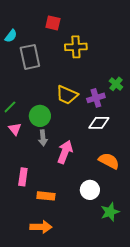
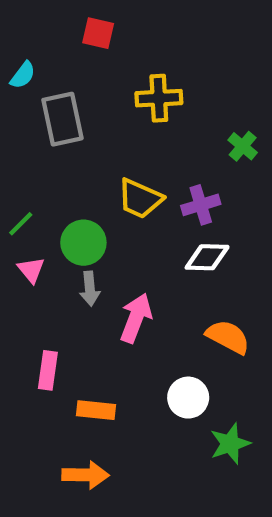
red square: (53, 23) -> (98, 33), moved
green cross: (116, 84) -> (243, 146), moved

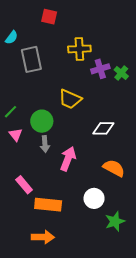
purple cross: (201, 205) -> (100, 69), moved
pink rectangle: (48, 370) -> (24, 185), turned -48
orange rectangle: (96, 410) -> (48, 205), size x1.4

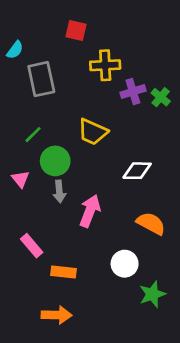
red square: (49, 17) -> (76, 31), moved
green line: (10, 112) -> (33, 135), moved
orange rectangle: (48, 205) -> (64, 272), size x0.7

